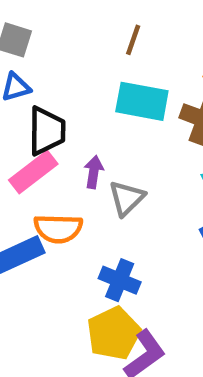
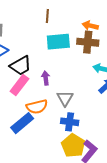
black trapezoid: (47, 131) -> (21, 66), turned 75
gray triangle: (127, 198) -> (65, 98), moved

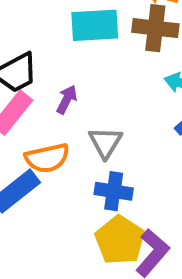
purple arrow: (46, 78) -> (67, 99), turned 32

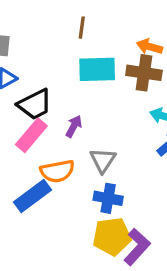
yellow pentagon: (120, 240) -> (112, 236), turned 30

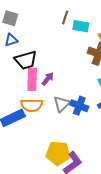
cyan rectangle: (97, 69) -> (81, 26), moved, size x0.7
pink rectangle: (31, 135) -> (32, 79), moved, turned -50
blue cross: (108, 198) -> (79, 106), moved

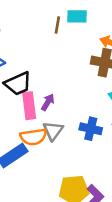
cyan rectangle: (81, 26) -> (77, 16), moved
gray triangle: (62, 104) -> (53, 131), moved

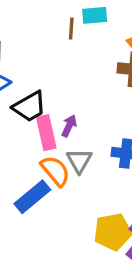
orange semicircle: (33, 137) -> (55, 171), turned -116

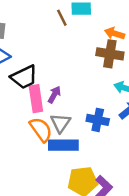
brown line: (71, 29) -> (62, 18), turned -35
blue rectangle: (32, 197) -> (63, 145), moved, turned 36

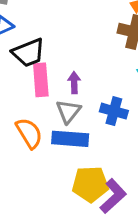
purple arrow: (54, 95) -> (74, 83), moved, turned -35
orange semicircle: (41, 130) -> (29, 133), moved

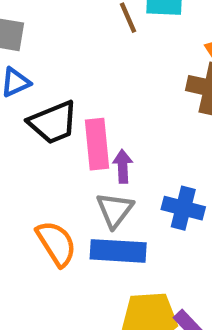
pink rectangle: (41, 80) -> (97, 144), moved

